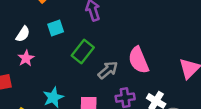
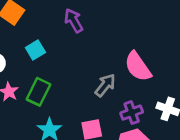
green rectangle: (83, 51) -> (38, 92), moved

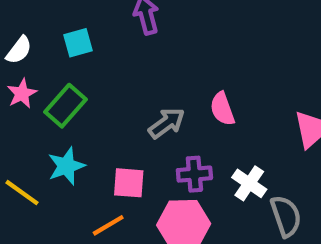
pink semicircle: (138, 67) -> (222, 109), size x0.7

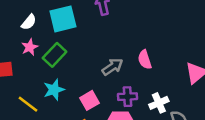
cyan square: (78, 43) -> (63, 19), size x1.6
pink square: (129, 183) -> (90, 100), turned -36
white cross: (249, 183) -> (159, 103), turned 30

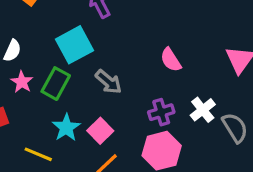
cyan square: (63, 19) -> (74, 45), moved
gray arrow: (112, 67) -> (109, 82), moved, turned 90
pink square: (90, 100) -> (100, 131), moved

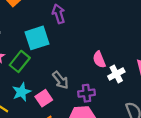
gray arrow: (109, 82) -> (60, 80), moved
white cross: (203, 110) -> (116, 74), moved

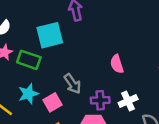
green rectangle: (20, 61) -> (29, 60), turned 66
white cross: (116, 74) -> (128, 101), moved

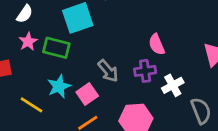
purple cross: (100, 100) -> (145, 71), moved

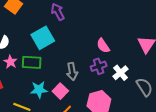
gray arrow: (108, 71) -> (72, 72), turned 42
cyan star: (59, 86) -> (39, 90), turned 30

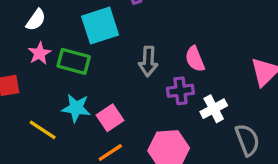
gray arrow: (72, 72) -> (148, 61), moved

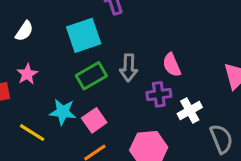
pink star: (40, 53) -> (27, 74), moved
green rectangle: (74, 61) -> (91, 76), moved, turned -44

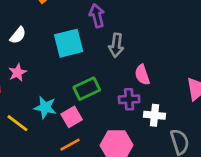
gray arrow: (129, 68) -> (116, 45), moved
green rectangle: (91, 76) -> (87, 89), moved
white cross: (190, 111) -> (155, 115), turned 30

